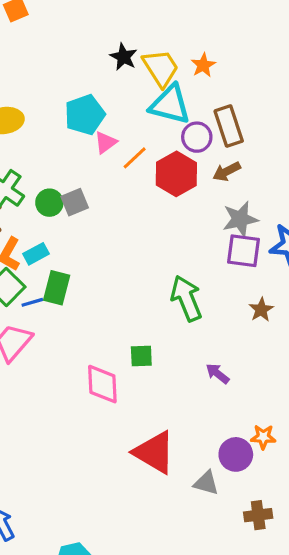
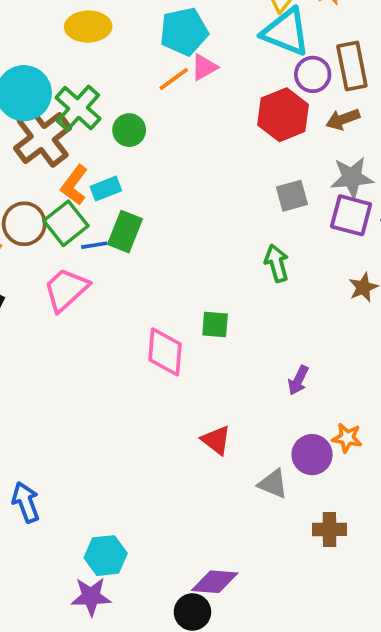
orange line: (135, 158) -> (174, 79), moved
gray square: (75, 202) -> (292, 196), moved
green arrow: (186, 298) -> (277, 263), size x0.7
purple arrow: (217, 374) -> (298, 380), moved, turned -110
red triangle: (154, 452) -> (216, 440), size x0.6

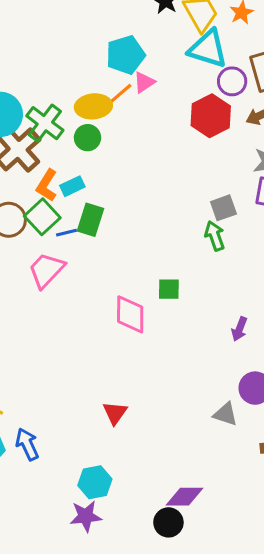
yellow ellipse: (88, 27) -> (93, 106), moved
gray square: (292, 196) -> (223, 208), moved
red triangle: (216, 440) -> (115, 413), moved, turned 32

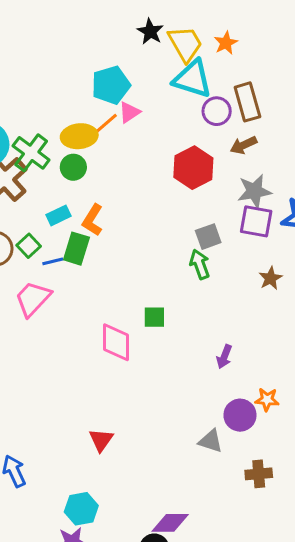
red hexagon: (211, 116) -> (193, 168), moved
orange L-shape: (47, 185) -> (93, 220), moved
green square: (42, 217) -> (29, 246), size x0.7

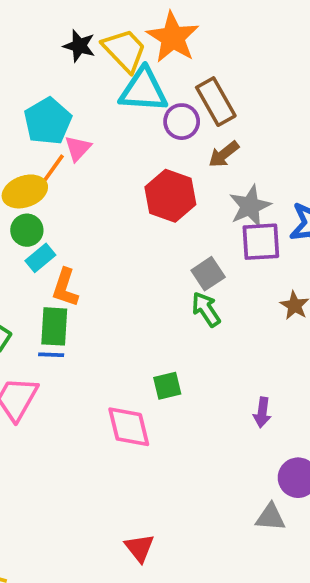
orange star: (226, 43) -> (173, 37), size x1.8
cyan rectangle: (58, 215) -> (40, 258), moved
blue line: (53, 261) -> (51, 355), moved, turned 30

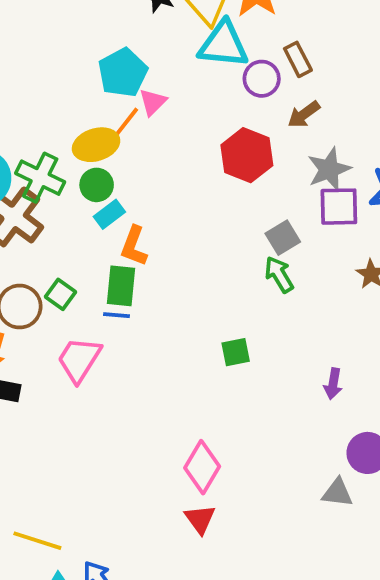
brown rectangle: (216, 102) -> (298, 59), size x0.7
pink diamond: (129, 427) -> (202, 467), moved, turned 42

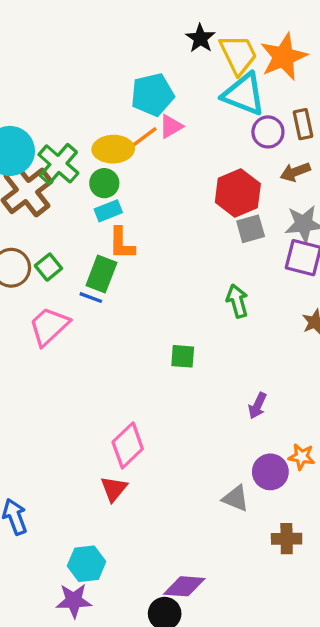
gray square: (283, 238) -> (251, 229), moved
orange L-shape: (134, 246) -> (122, 243), turned -36

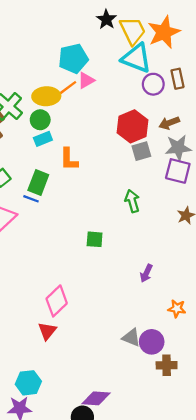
brown arrow: (295, 172) -> (169, 123), moved
orange L-shape: (122, 243) -> (69, 159), moved
purple circle: (270, 472) -> (152, 342), moved

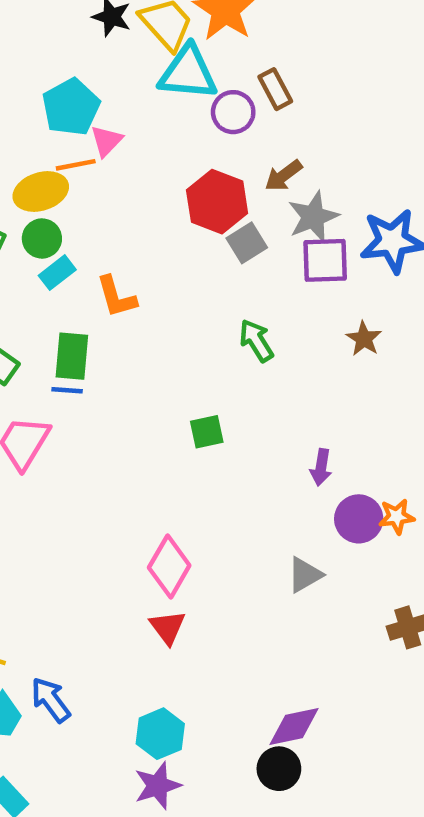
orange line: (67, 88) -> (76, 165), turned 42
gray triangle: (131, 337) -> (305, 575), moved, turned -36
purple circle: (152, 342) -> (359, 519), moved

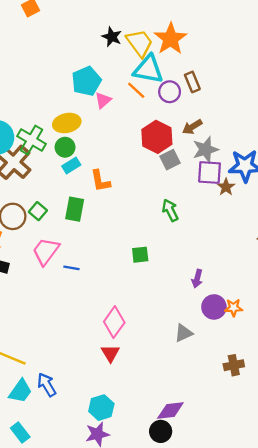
orange line: (76, 165) -> (136, 90), moved, turned 48
brown star: (364, 339) -> (226, 187), moved
blue line: (67, 390) -> (71, 268), moved

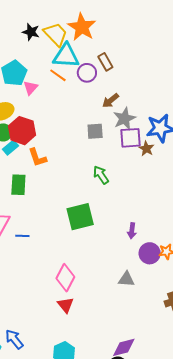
red hexagon: (157, 137) -> (22, 131), moved
gray square: (170, 160) -> (95, 131), turned 30
green square: (140, 255) -> (80, 217), size x1.8
gray triangle: (184, 333) -> (126, 279), turned 36

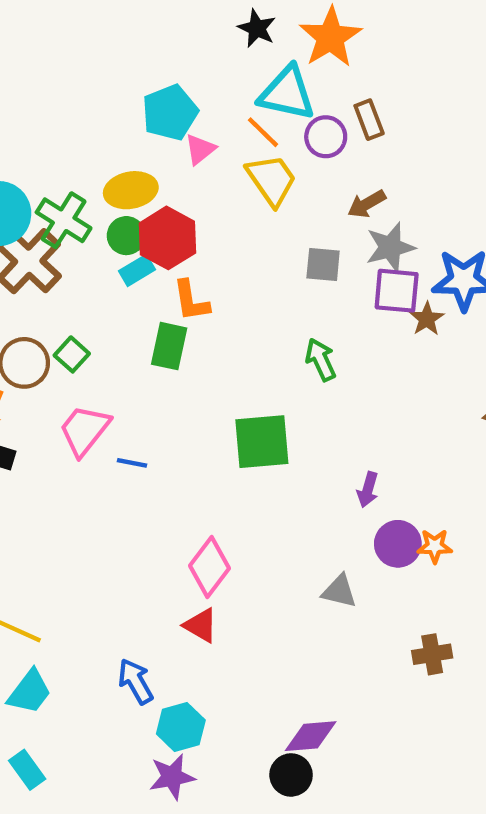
black star: (31, 32) -> (257, 28), moved
yellow trapezoid: (56, 34) -> (271, 180), moved
green rectangle: (18, 185) -> (169, 346), moved
red triangle: (66, 305) -> (201, 625), turned -30
blue arrow: (14, 339) -> (136, 681), moved

